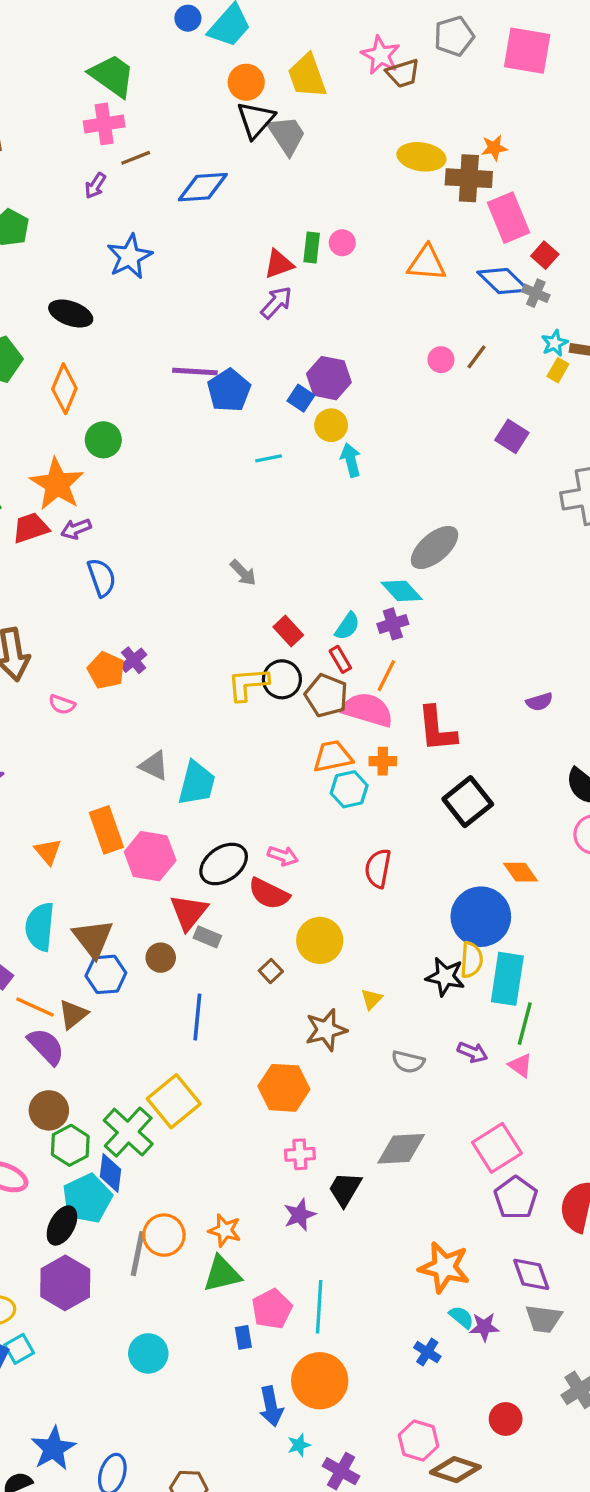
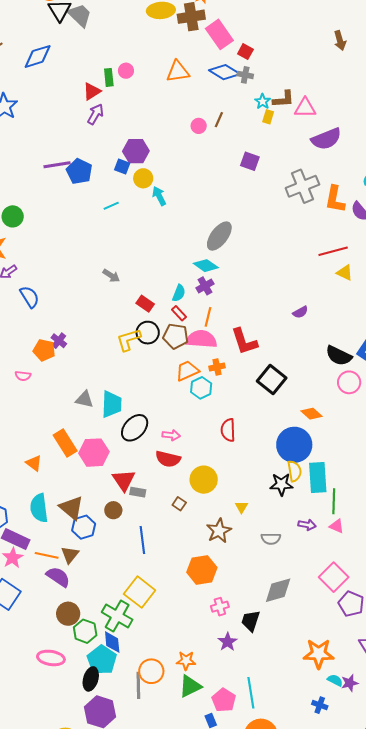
black ellipse: (224, 864) -> (135, 428), moved

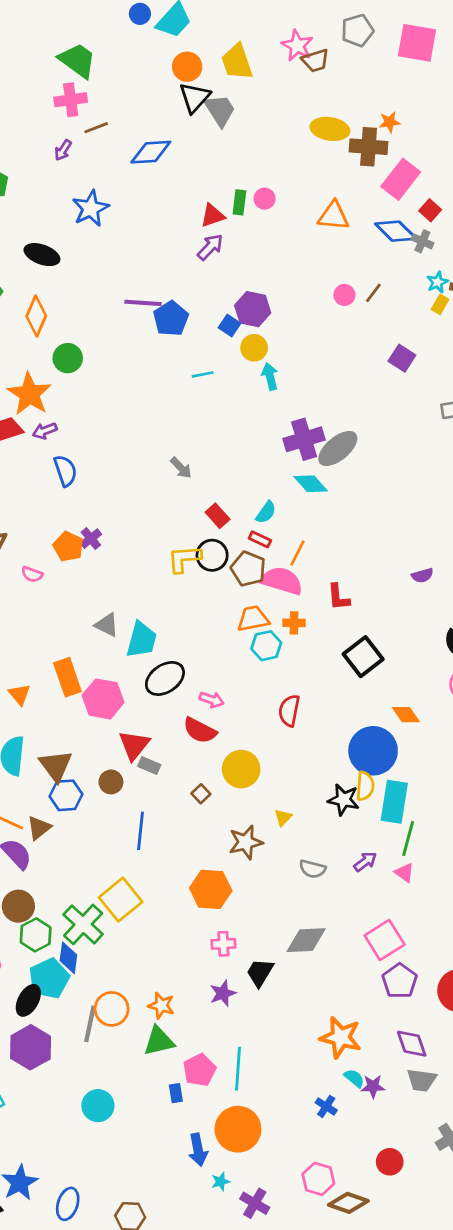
pink rectangle: (219, 34) -> (401, 179), turned 60
purple cross: (205, 286) -> (304, 439), moved, size x1.6
red rectangle: (179, 313) -> (260, 539), turned -35
red L-shape: (244, 341) -> (338, 597), size x0.7
purple arrow: (307, 525) -> (365, 862), turned -60

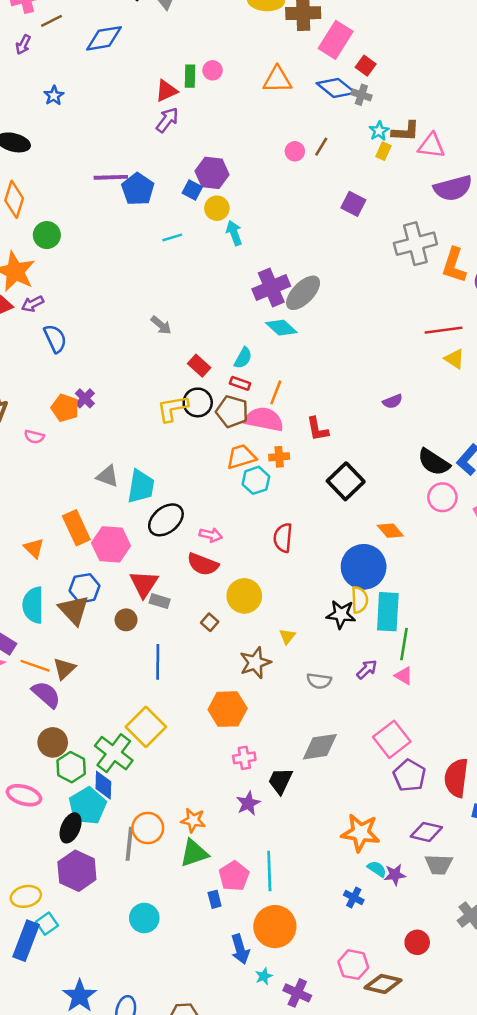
blue star: (91, 208) -> (54, 96), size x0.6
blue hexagon: (66, 795) -> (85, 588), moved
purple diamond: (412, 1044) -> (426, 832), turned -52

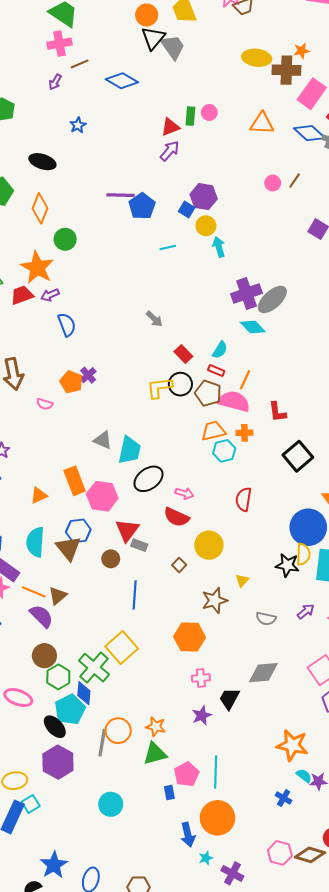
blue diamond: (104, 38) -> (122, 81), turned 36
orange triangle: (34, 548) -> (39, 495), turned 48
black ellipse: (71, 828) -> (55, 727), turned -70
brown diamond: (383, 984) -> (310, 855), moved

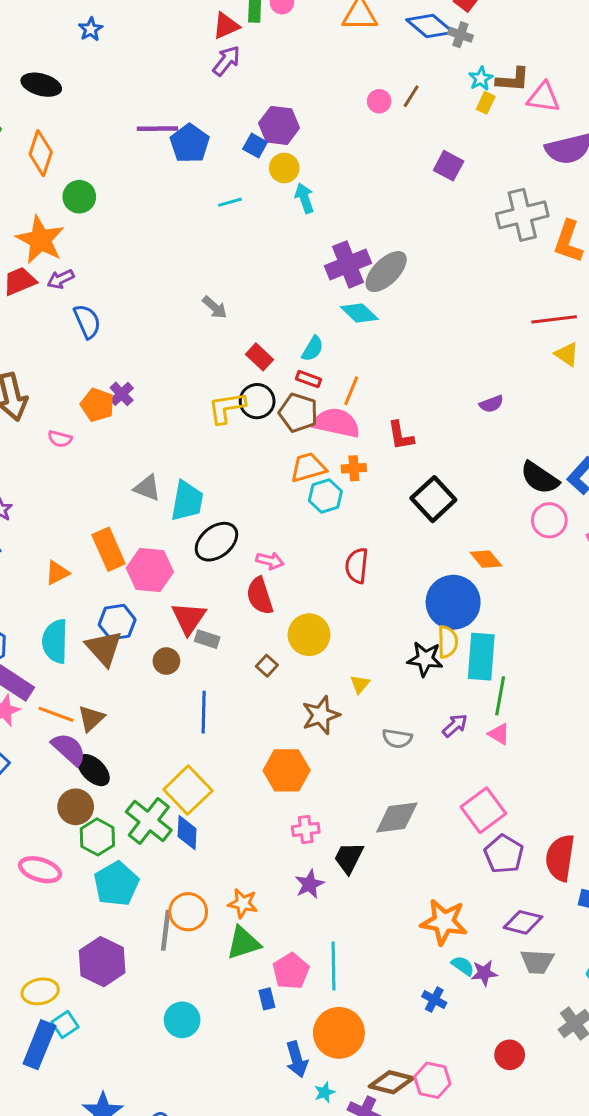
red semicircle: (176, 517) -> (260, 596), turned 50
blue diamond: (84, 693) -> (187, 833), moved
black ellipse: (55, 727) -> (93, 770), moved
brown diamond: (310, 855) -> (391, 1082), moved

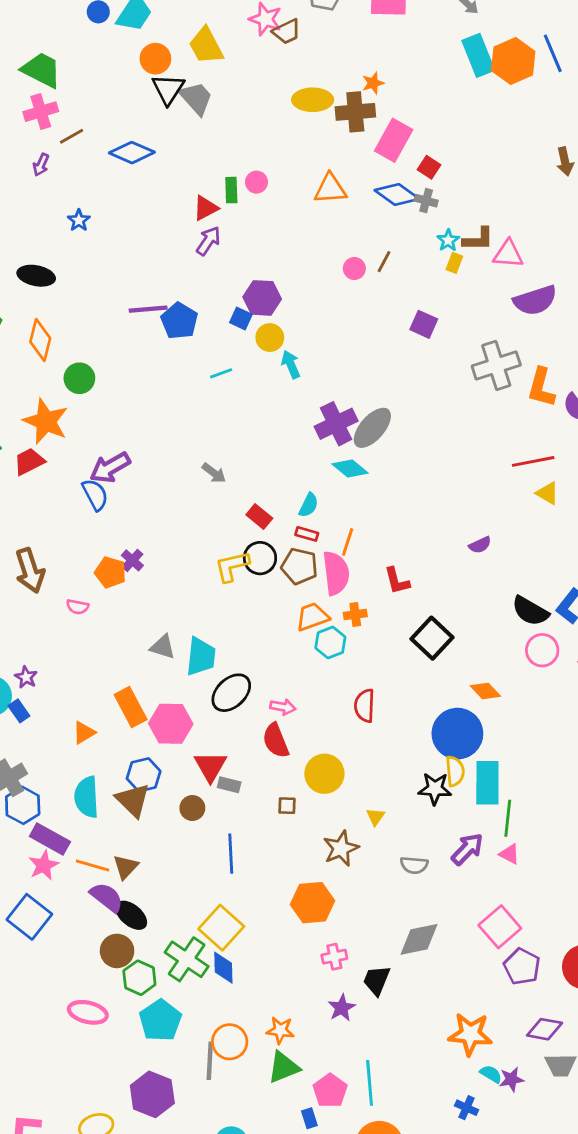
purple arrow: (61, 279) -> (110, 468), moved, size x1.6
pink semicircle: (337, 423) -> (336, 573), turned 75
brown square: (267, 666) -> (287, 806), turned -36
purple arrow: (455, 725) -> (467, 849), size x1.4

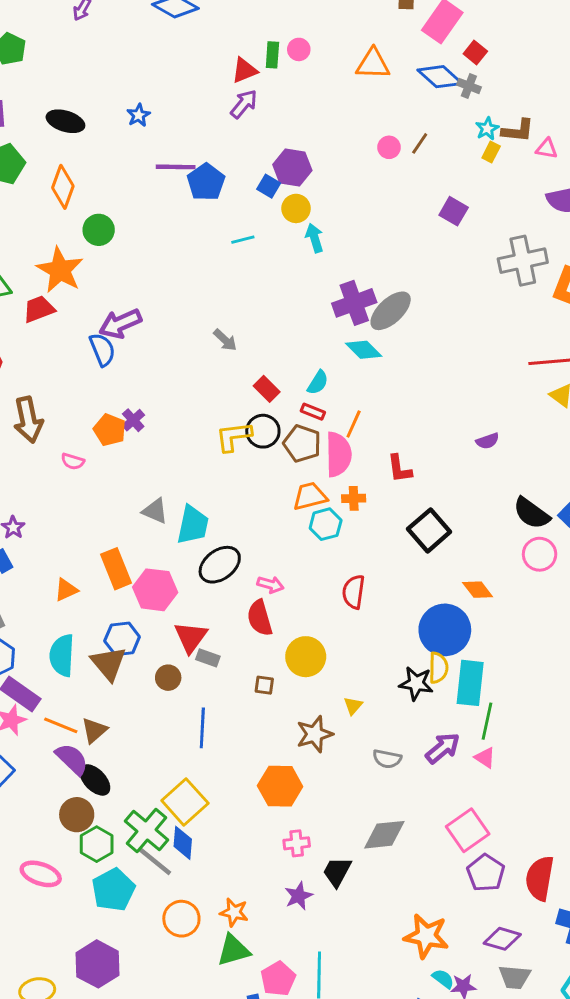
blue star: (79, 220) -> (139, 115), moved
pink triangle: (508, 254) -> (547, 149), size x0.7
gray line: (210, 1061) -> (155, 861), moved, turned -60

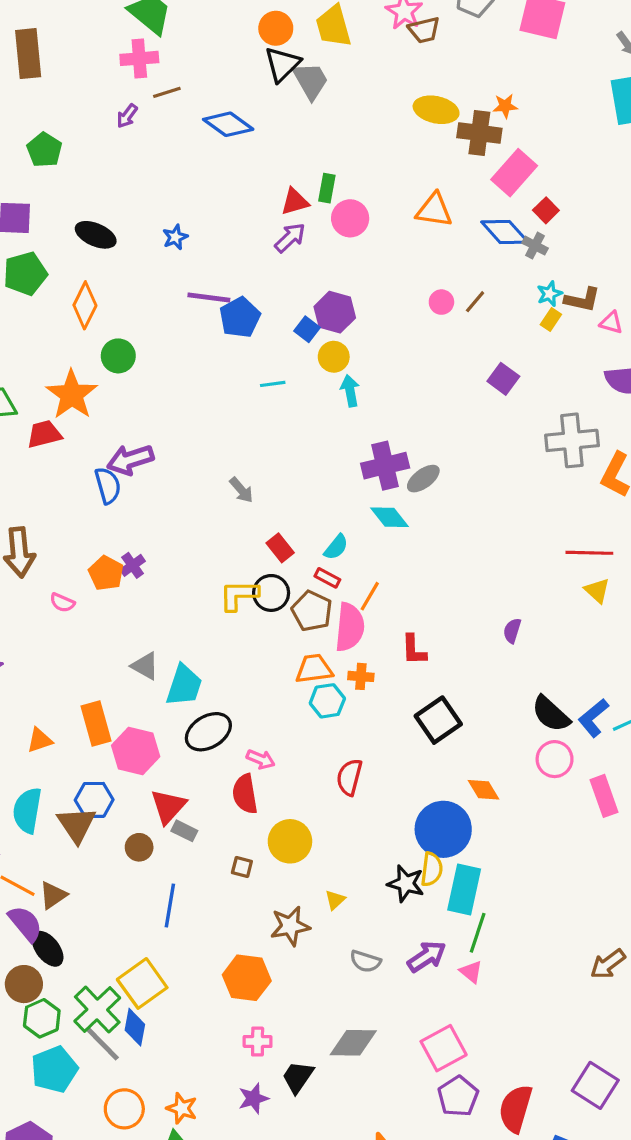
pink circle: (299, 49) -> (350, 218), moved, size x1.5
gray ellipse: (391, 311) -> (423, 479), size x0.7
purple semicircle: (488, 441) -> (512, 631), turned 120

